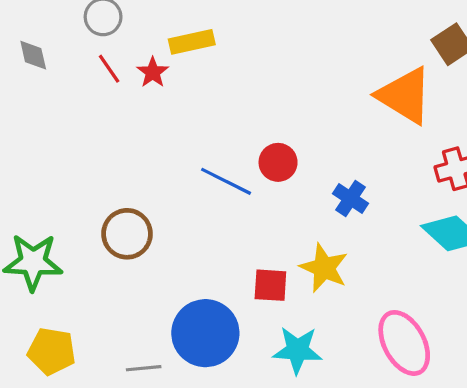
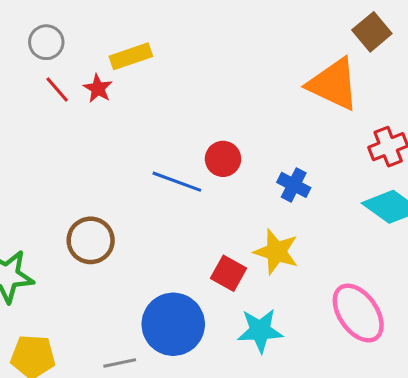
red square: (270, 285) -> (229, 273), turned 32

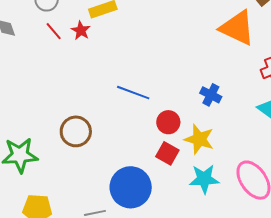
red circle: (223, 159) -> (168, 122), moved
cyan star: (260, 331) -> (204, 179), moved

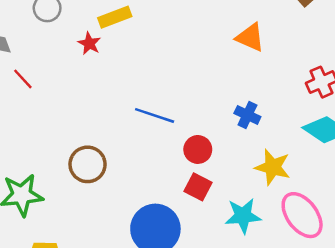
orange triangle: (237, 28) -> (250, 37), moved, size x0.7
red line: (54, 31) -> (23, 79), moved
yellow star: (199, 139) -> (273, 167), moved

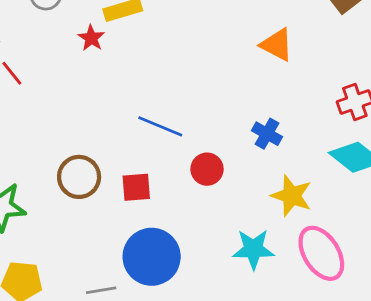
red square: (198, 187) -> (136, 187), moved, turned -36

